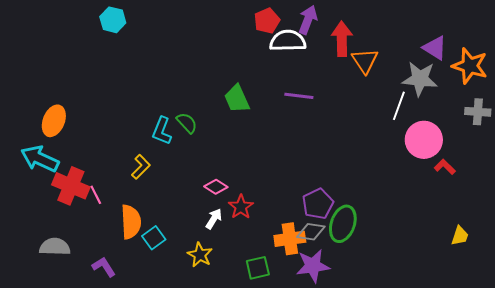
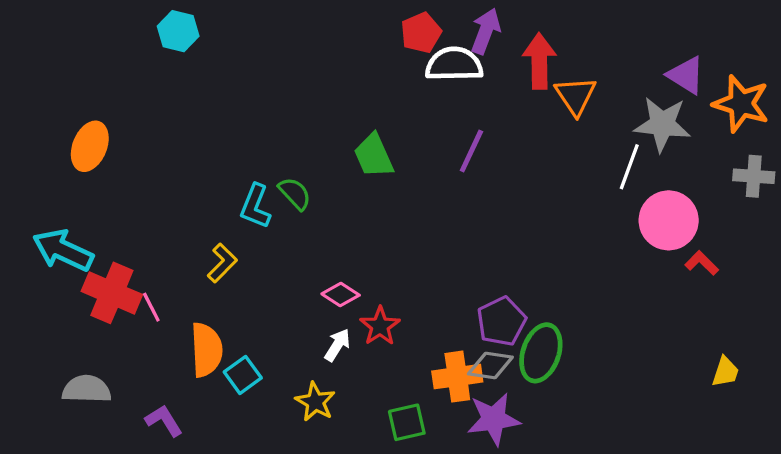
purple line: (299, 96) -> (471, 151), turned -72
orange ellipse: (54, 121) -> (90, 146), moved

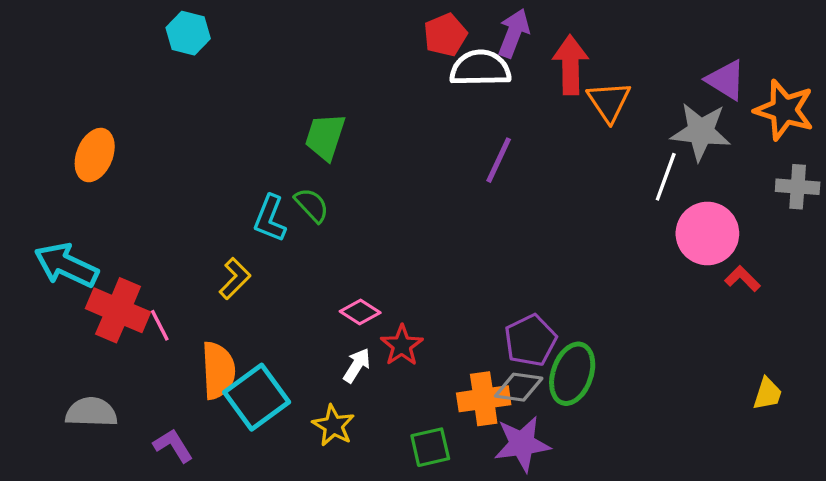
green trapezoid: (374, 156) -> (325, 137), moved, turned 42
cyan square: (243, 375) -> (257, 397), size x1.6

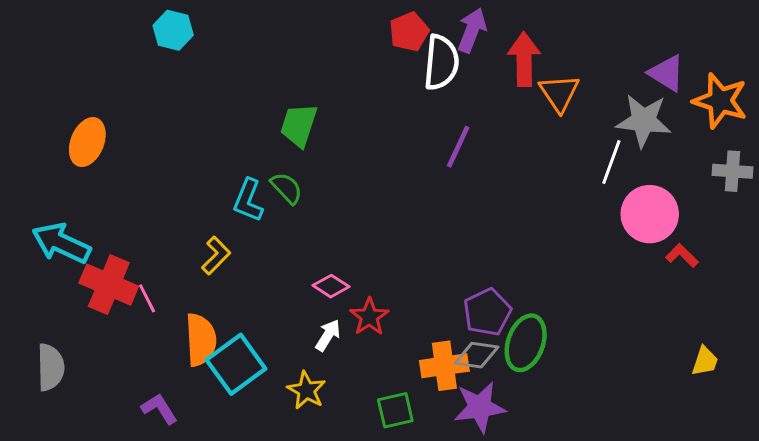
white semicircle: (480, 68) -> (441, 62), turned 96
gray semicircle: (91, 412) -> (51, 367), moved, turned 87

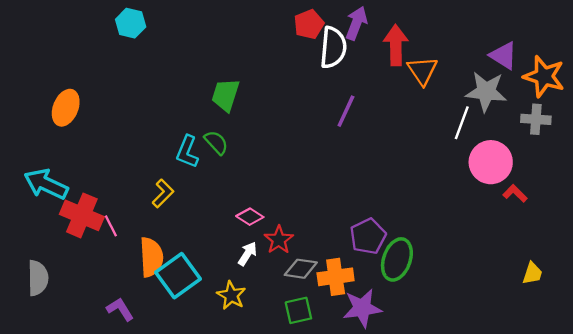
gray cross: (732, 171) -> (536, 119), moved
gray diamond: (477, 355) -> (301, 269), moved

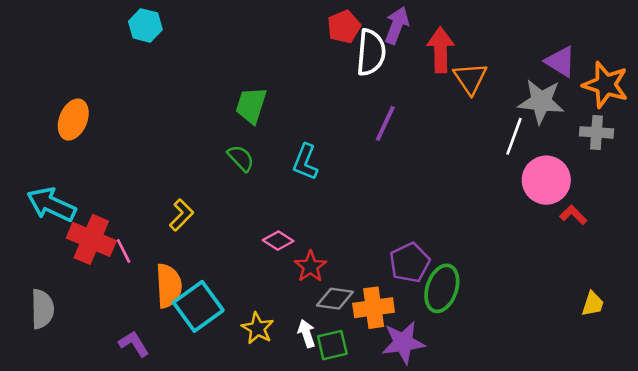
cyan L-shape: (187, 152) -> (305, 162), moved
white arrow: (248, 254) -> (307, 333), moved, turned -50

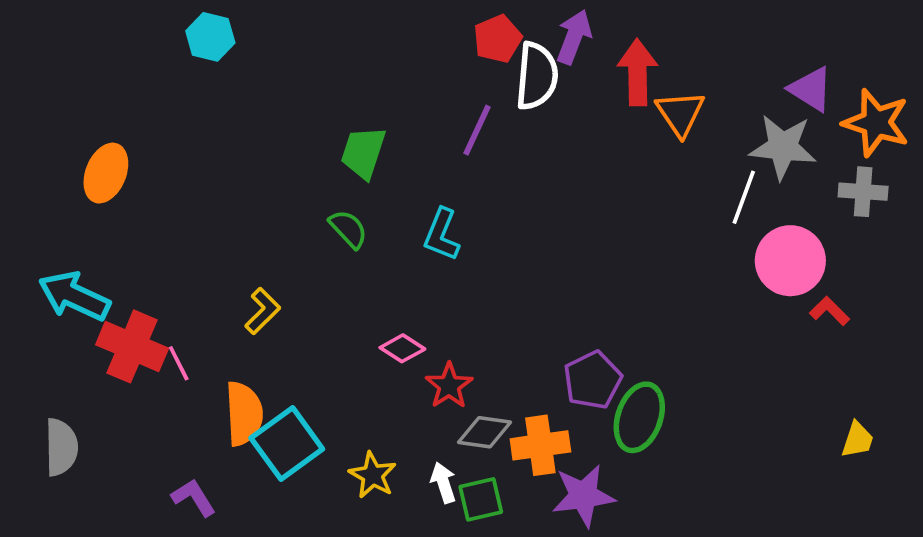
purple line: (385, 123) -> (477, 130), moved

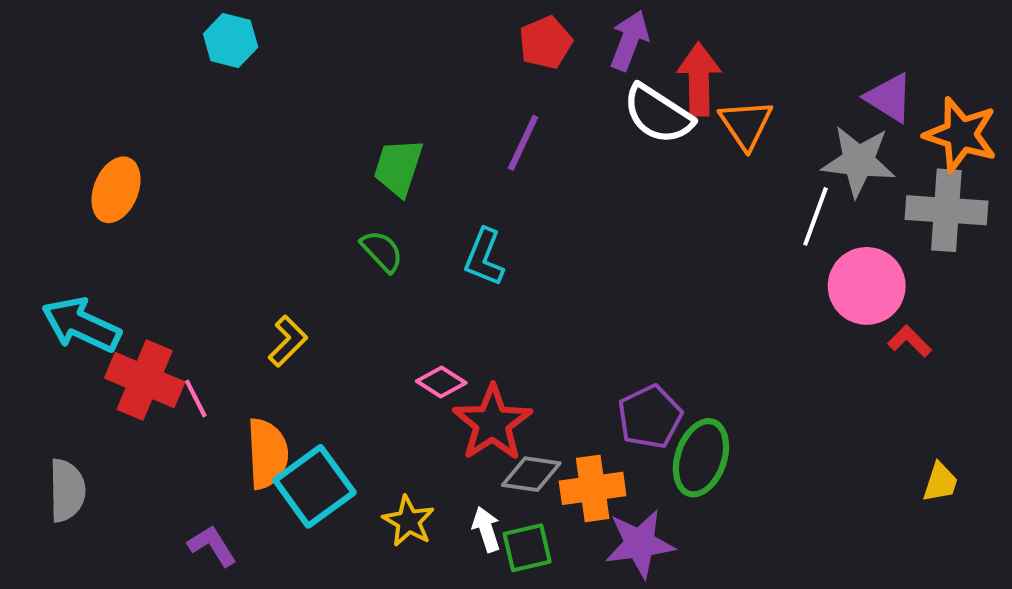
white semicircle: (537, 76) -> (658, 114), moved, turned 118
gray cross: (863, 192) -> (946, 210), size x1.5
red star: (449, 386) -> (492, 423), size x1.5

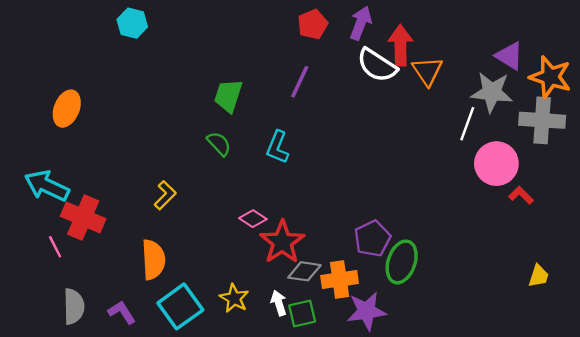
pink line: (196, 398) -> (55, 247), moved
cyan square: (314, 486) -> (180, 306), moved
gray semicircle: (67, 490) -> (74, 306), moved

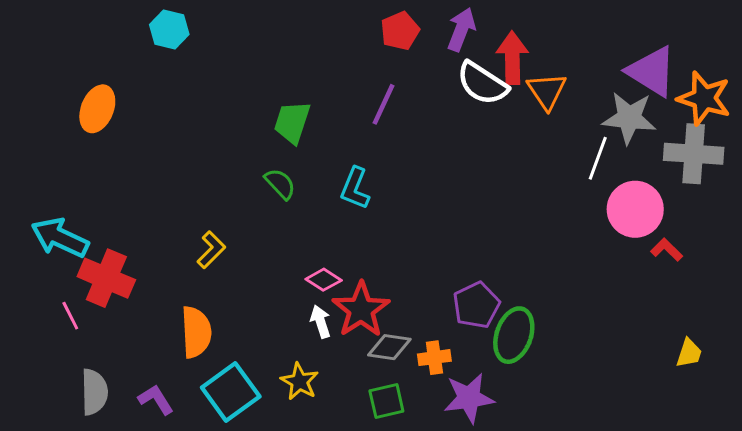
purple triangle: (509, 56) -> (652, 71), size x1.4
orange ellipse: (67, 109) -> (97, 109), moved
orange cross: (340, 280) -> (434, 358), size x0.7
white arrow: (279, 303) -> (321, 322), moved

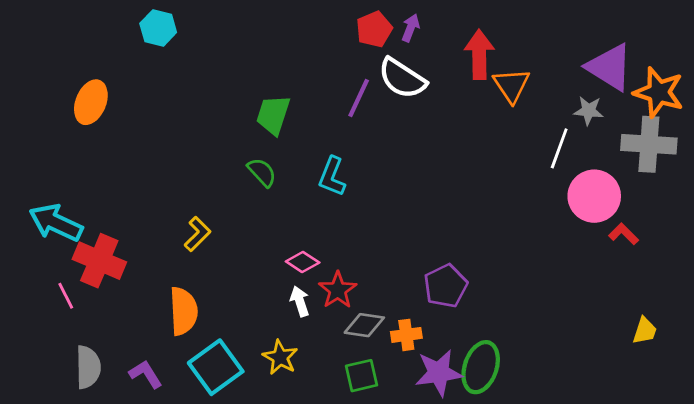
purple arrow: (461, 29) -> (411, 28), moved, size x0.7
white semicircle: (482, 83) -> (402, 78), moved
gray star: (629, 118) -> (589, 111), size x0.6
red star: (361, 310) -> (338, 290), size x0.7
green ellipse: (514, 335) -> (481, 367), moved

